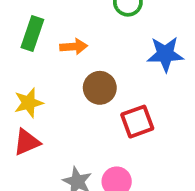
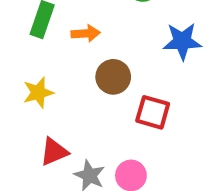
red square: (137, 122) -> (153, 112), turned 36
red triangle: (27, 142) -> (54, 152), moved

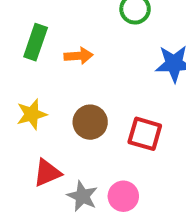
brown circle: (113, 77) -> (90, 122), moved

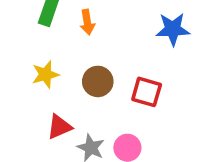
orange arrow: (78, 56) -> (87, 22), turned 85

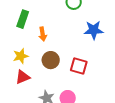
orange arrow: (87, 22) -> (43, 34), moved
red triangle: (59, 127) -> (23, 77), moved

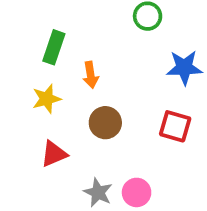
yellow star: (21, 56) -> (47, 99), moved
red square: (79, 66) -> (175, 126), moved

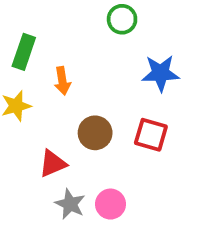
brown circle: (105, 123) -> (95, 133), moved
red triangle: (54, 154) -> (53, 164), moved

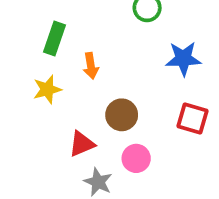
red square: (151, 135) -> (192, 118), moved
pink circle: (110, 204) -> (136, 158), moved

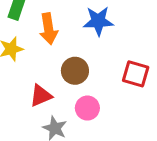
blue star: (183, 59) -> (98, 21), moved
orange arrow: (91, 66) -> (49, 29), size x1.4

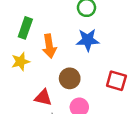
red triangle: (41, 96) -> (43, 98), turned 36

